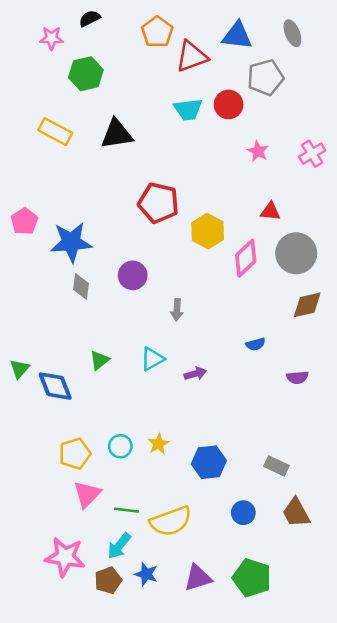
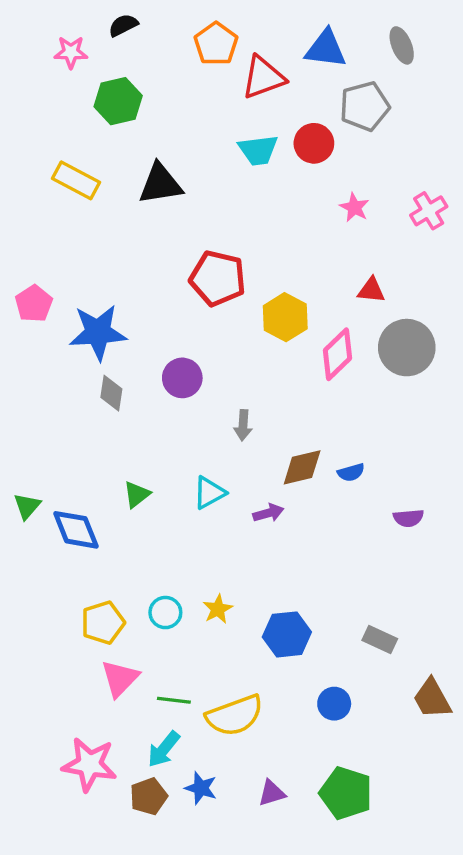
brown diamond: (307, 305) -> (302, 467), moved
brown trapezoid: (296, 513) -> (432, 699), moved
purple triangle: (198, 578) -> (272, 793), size x0.7

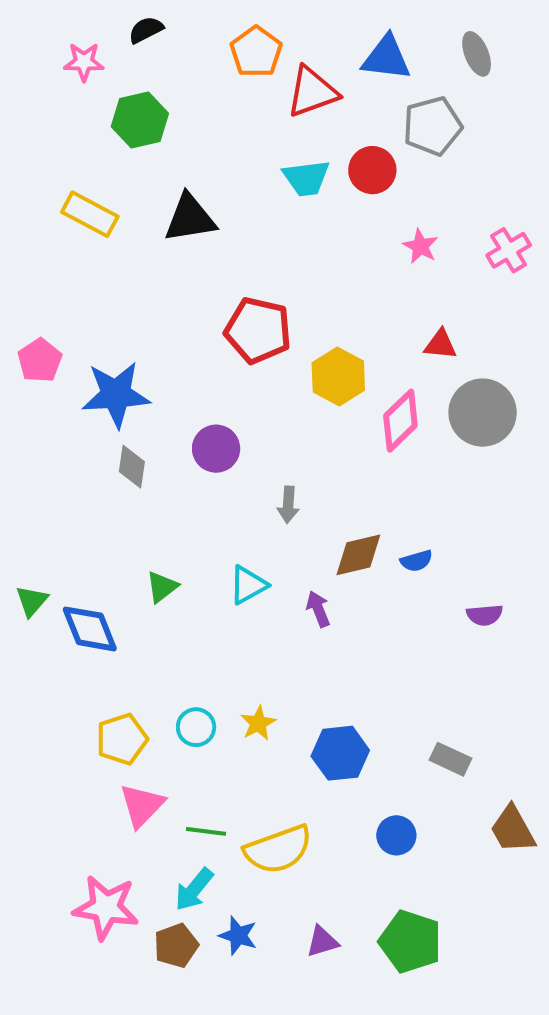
purple arrow: (268, 513) -> (318, 609), turned -96

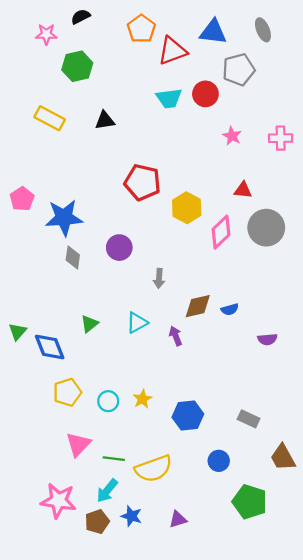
black triangle: (190, 218) -> (105, 120), size x0.7
pink cross: (509, 250) -> (281, 138), turned 30
yellow pentagon: (122, 739) -> (67, 392), moved
green pentagon: (410, 942) -> (250, 502), moved

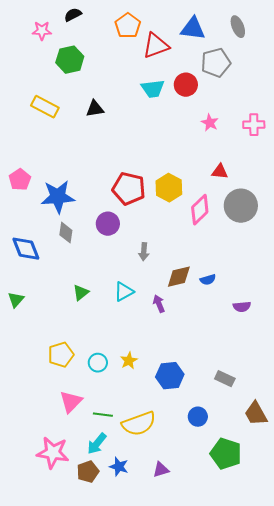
red pentagon: (142, 182) -> (129, 189), moved
blue diamond: (50, 347) -> (26, 249), moved

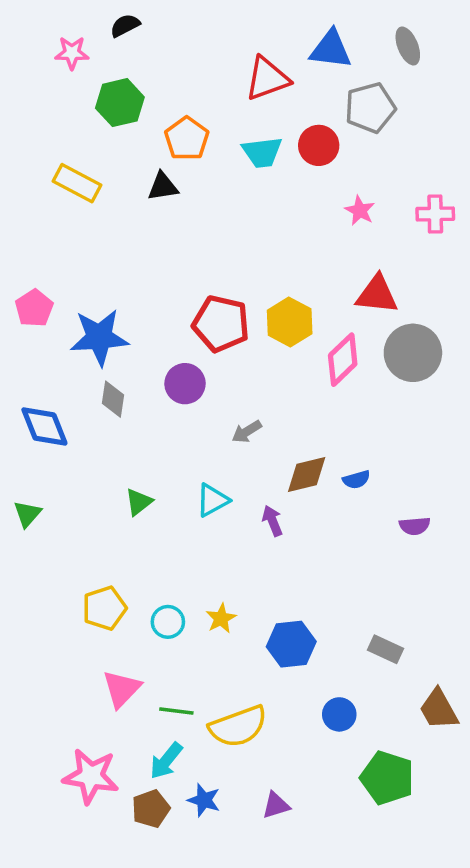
orange pentagon: (128, 26) -> (187, 139), moved
red triangle: (220, 172) -> (377, 295), size x1.5
gray arrow: (144, 252) -> (247, 432), turned 54

